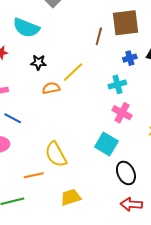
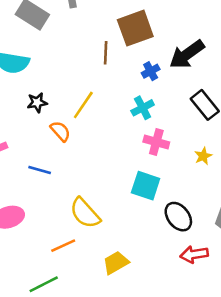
orange semicircle: (51, 88) -> (60, 131), turned 72
blue line: (13, 118) -> (40, 170), moved

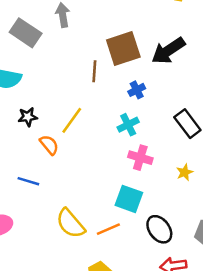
black arrow: (187, 54) -> (168, 51), moved
orange line: (63, 246) -> (108, 229), moved

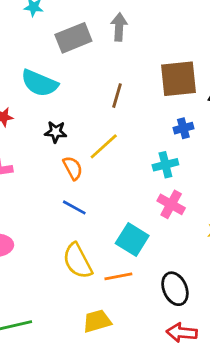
gray rectangle: (26, 33) -> (73, 38), turned -68
brown line: (94, 71) -> (117, 96), moved
blue line: (28, 181) -> (74, 207), moved
cyan square: (129, 199) -> (132, 239), moved

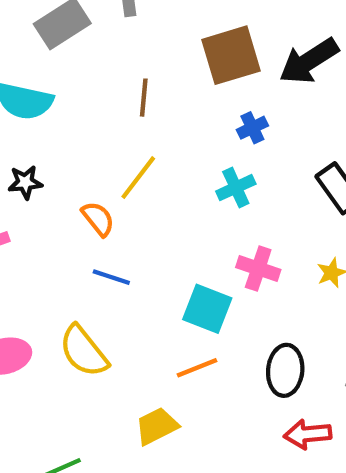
black star: (56, 132) -> (25, 182), moved
pink cross: (171, 204) -> (258, 268), moved
yellow semicircle: (77, 261) -> (84, 351), moved
black ellipse: (175, 289) -> (285, 370), turned 40
yellow trapezoid: (97, 321) -> (157, 426), moved

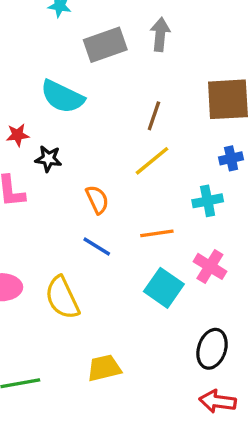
yellow line: (138, 178) -> (152, 161), moved
orange line: (197, 368) -> (157, 233), moved

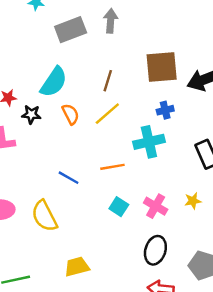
cyan semicircle: (62, 97) -> (54, 82), moved, turned -80
orange semicircle: (97, 200) -> (71, 114), moved
cyan cross: (208, 201) -> (149, 142), size x1.4
pink cross: (210, 266) -> (156, 206), moved
cyan square: (164, 288) -> (119, 207), size x0.7

